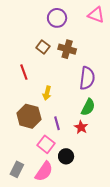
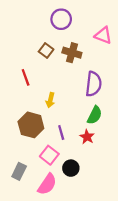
pink triangle: (96, 15) -> (103, 35), moved
gray rectangle: (17, 169) -> (19, 171), moved

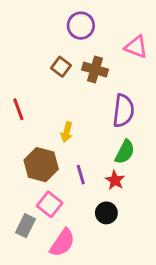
red line: (26, 77) -> (18, 109), moved
pink square: (49, 155) -> (50, 204), moved
black circle: (71, 168) -> (106, 213), moved

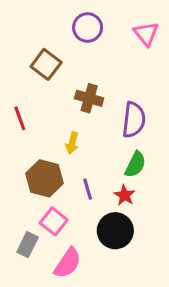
pink triangle: (136, 47) -> (146, 34), moved, turned 30
brown square: (61, 67) -> (46, 64), moved, size x1.4
brown cross: (95, 70) -> (89, 98), moved
black circle: (106, 213) -> (115, 231), size x1.5

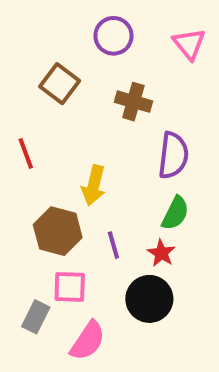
brown cross: (89, 98) -> (133, 102), moved
yellow arrow: (72, 143) -> (94, 185), size x1.4
pink square: (54, 221) -> (70, 287), turned -36

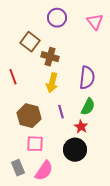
brown cross: (133, 102) -> (50, 57), moved
yellow arrow: (94, 185) -> (52, 83), moved
purple line: (113, 245) -> (61, 112), moved
gray rectangle: (36, 317) -> (18, 168), moved, turned -49

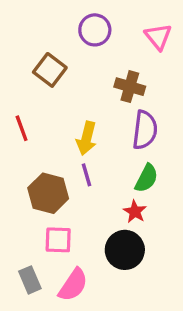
brown cross: (50, 57) -> (130, 87), moved
purple line: (61, 112) -> (87, 175), moved

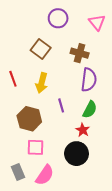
brown square: (50, 70) -> (41, 49), moved
yellow arrow: (87, 138) -> (42, 83), moved
purple line: (87, 175) -> (61, 105), moved

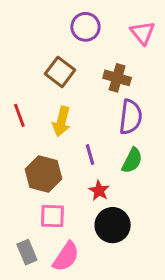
red star: (83, 130) -> (99, 191), moved

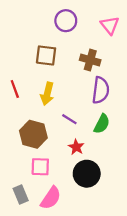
brown square: (60, 72) -> (46, 55), turned -30
purple line: (90, 154) -> (69, 119), turned -42

